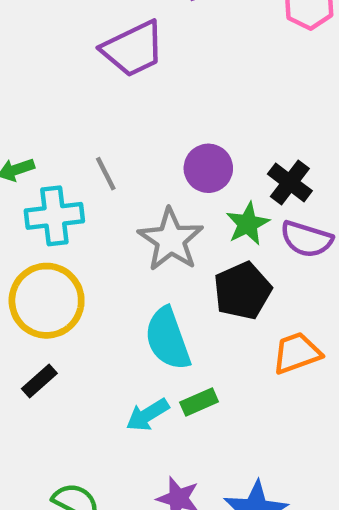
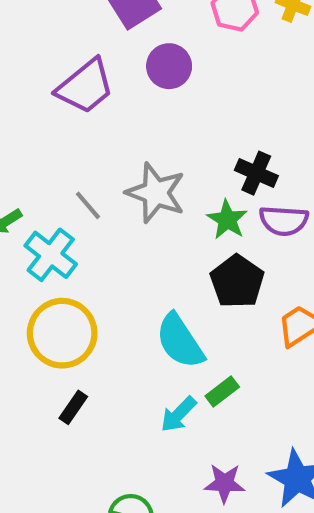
purple circle: (208, 168) -> (169, 66), moved
cyan cross: (54, 216) -> (51, 255), turned -32
gray star: (171, 240) -> (156, 193), moved

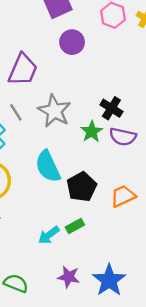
purple trapezoid: (85, 86) -> (23, 70), moved, turned -36
black pentagon: (237, 281) -> (82, 187), moved
cyan semicircle: (180, 341) -> (48, 166), moved

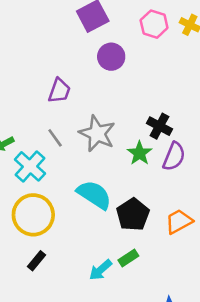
purple trapezoid: (23, 70) -> (59, 91), size x0.7
purple semicircle: (123, 137) -> (174, 156), turned -76
cyan semicircle: (48, 166) -> (94, 195), turned 152

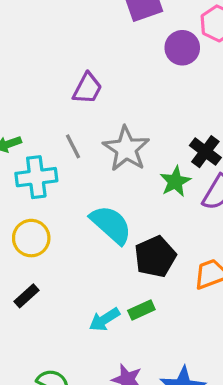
purple circle: (111, 57) -> (182, 48), moved
cyan cross: (30, 166) -> (36, 177), turned 32
yellow circle: (33, 215) -> (31, 238), size x0.7

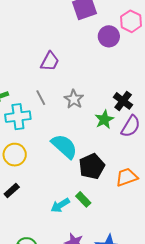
gray star: (126, 149) -> (74, 99), size x0.7
green rectangle: (141, 310) -> (83, 199), turned 70

